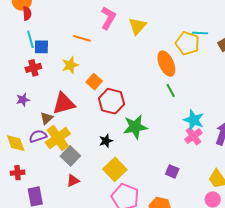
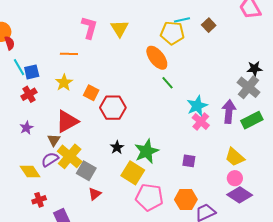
cyan star: (194, 120) -> (197, 106), turned -30
green star: (135, 127) -> (147, 151), moved

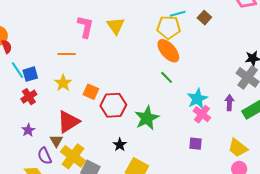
orange ellipse: (157, 58) -> (168, 51), moved
purple arrow: (229, 111) -> (229, 103), size x0.7
green star: (147, 151) -> (147, 118), moved
purple semicircle: (50, 159) -> (45, 156), moved, turned -78
purple square: (189, 161) -> (196, 144), moved

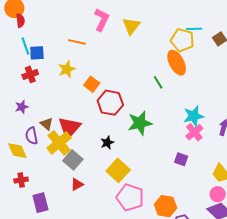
green line: (167, 77) -> (158, 82), moved
red triangle: (68, 122) -> (69, 128), moved, turned -30
brown triangle: (56, 141) -> (47, 124), turned -32

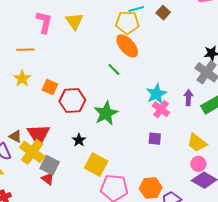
red triangle: (77, 184) -> (48, 179), moved, turned -40

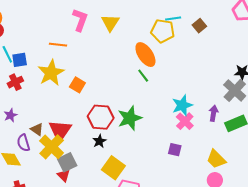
orange ellipse: (127, 46) -> (145, 55), moved
yellow star: (22, 79) -> (51, 73), size x1.5
red hexagon: (72, 101) -> (101, 117), moved
gray square: (50, 165) -> (67, 162), turned 30

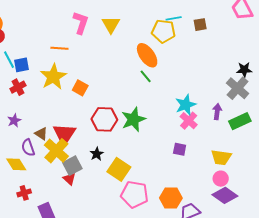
brown square: (199, 26) -> (200, 25), turned 32
black star: (99, 141) -> (97, 154), moved
yellow trapezoid: (216, 159) -> (221, 157), turned -35

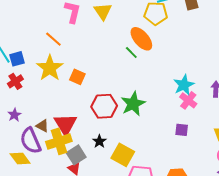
orange line: (59, 48) -> (53, 39), turned 42
green line: (146, 76) -> (131, 52), moved
purple semicircle: (28, 148) -> (31, 141), size x1.5
yellow cross: (56, 151) -> (59, 141), turned 35

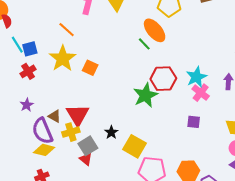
red hexagon: (104, 106) -> (163, 79), moved
yellow cross: (59, 141) -> (71, 132), size x0.7
yellow diamond: (20, 159) -> (44, 150), moved, turned -40

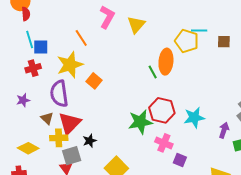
orange ellipse: (155, 30) -> (166, 62), turned 30
pink cross: (201, 93) -> (164, 143), moved, turned -30
purple semicircle: (42, 131) -> (59, 94), moved
black star: (111, 132) -> (90, 141), moved

